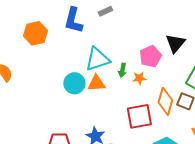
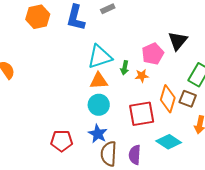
orange hexagon: (35, 33) -> (38, 17), moved
cyan circle: (74, 83) -> (99, 105), moved

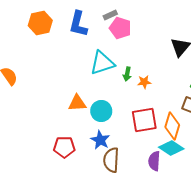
pink pentagon: (153, 54) -> (120, 28), moved, turned -30
orange triangle: (99, 81) -> (77, 103), moved
orange diamond: (168, 99) -> (172, 126), moved
purple semicircle: (135, 155) -> (154, 161), moved

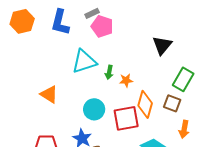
orange triangle: (77, 103) -> (49, 94), moved, turned 36
cyan circle: (101, 111) -> (94, 109), moved
orange diamond: (172, 126) -> (145, 104), moved

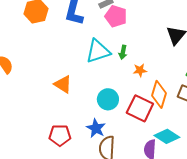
green arrow: (109, 72) -> (123, 52), moved
red square: (126, 118) -> (140, 108), turned 36

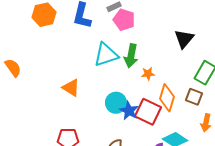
green arrow: (123, 52) -> (131, 56), size x1.6
blue star: (96, 128) -> (129, 111), moved

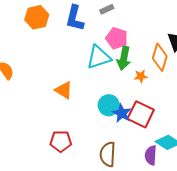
pink pentagon: (124, 20) -> (117, 38), moved
orange diamond: (167, 98) -> (160, 57), moved

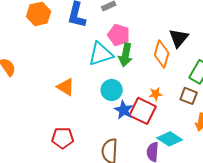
orange star: (141, 76) -> (156, 94), moved
cyan circle: (109, 105) -> (112, 90), moved

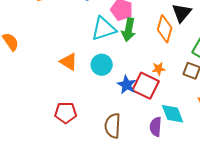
cyan circle: (112, 90) -> (102, 65), moved
cyan diamond: (170, 139) -> (173, 114), turned 35

